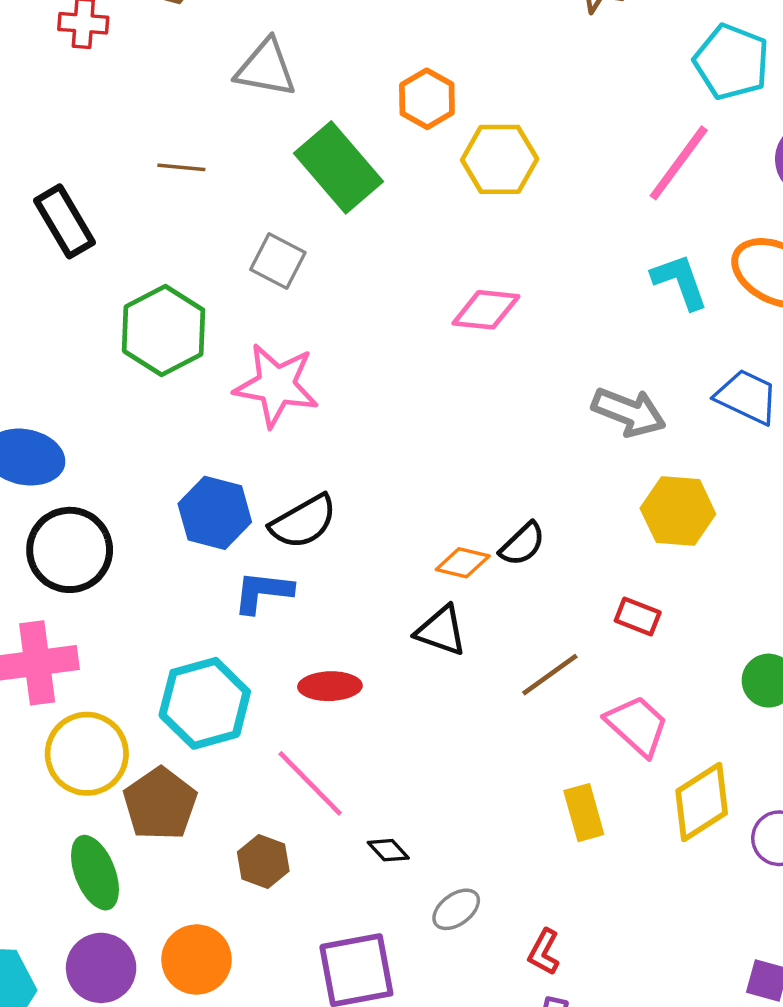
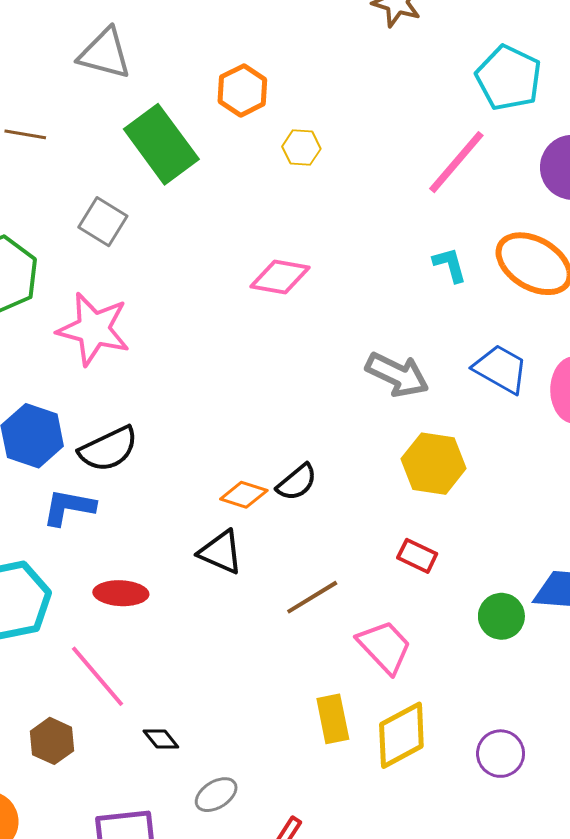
yellow hexagon: (500, 159) -> (301, 148), size x0.6
cyan L-shape: (680, 281) -> (450, 265), size x0.7
red rectangle: (638, 617) -> (417, 556), moved
yellow diamond: (702, 802) -> (401, 735), moved

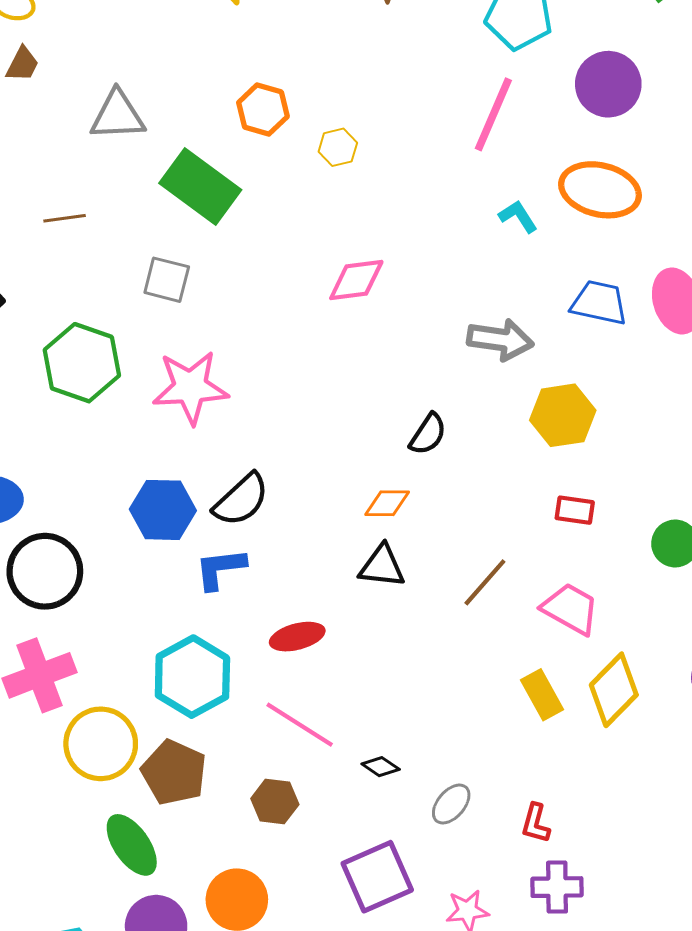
black semicircle: (297, 482) -> (428, 434), moved

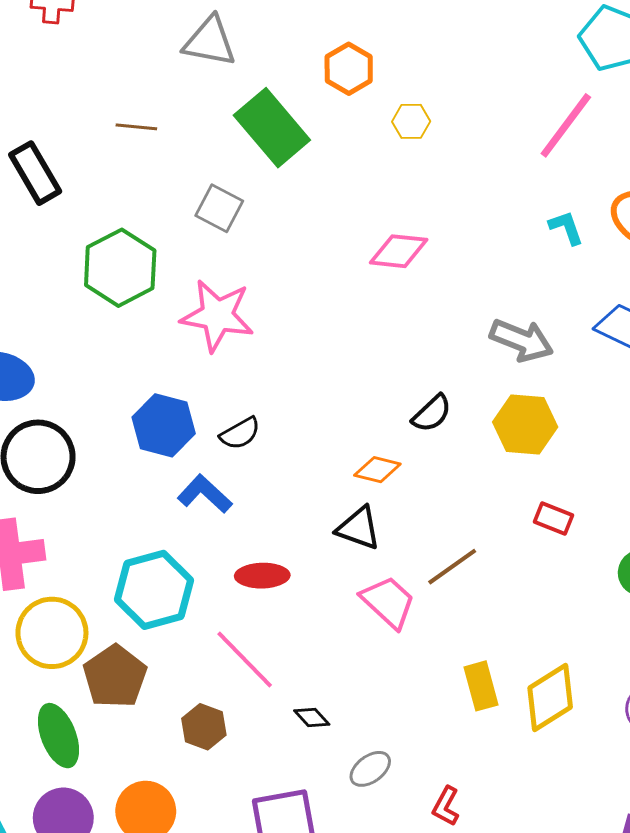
yellow hexagon: (563, 415) -> (525, 424), moved
black semicircle: (241, 500) -> (240, 433), size x0.7
blue L-shape: (220, 569) -> (205, 494), turned 36
pink trapezoid: (570, 609) -> (388, 602), moved

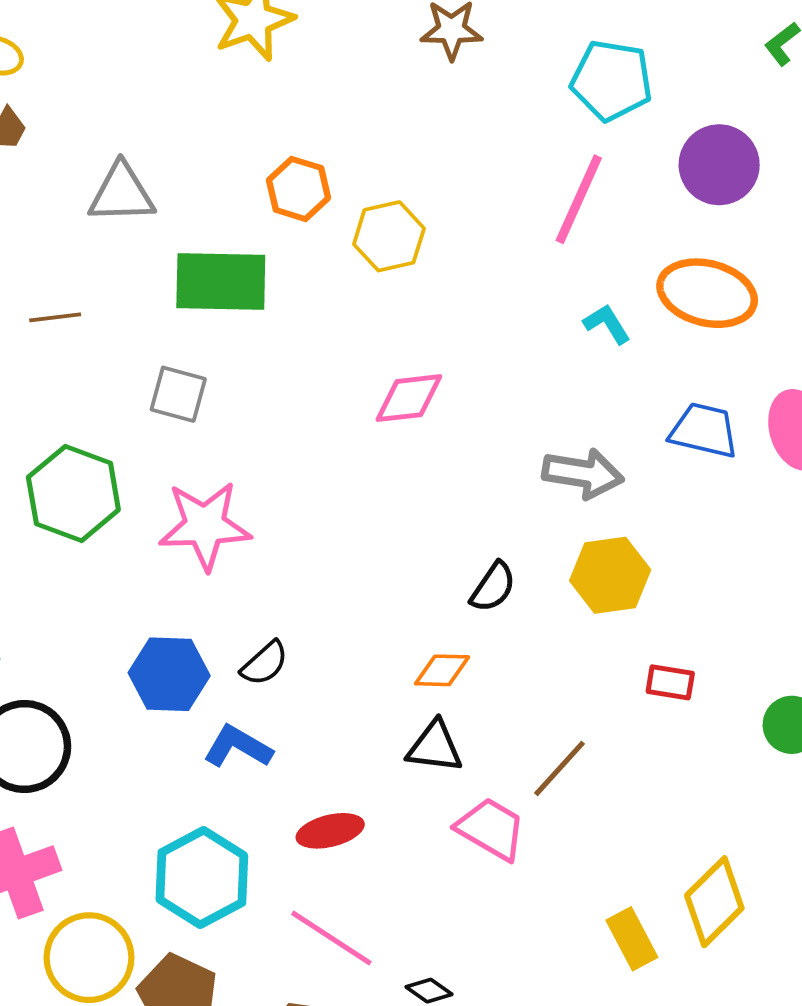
yellow hexagon: (411, 121) -> (389, 236), size x1.5
green rectangle: (272, 128) -> (221, 282), turned -36
yellow rectangle: (481, 686) -> (632, 939), moved

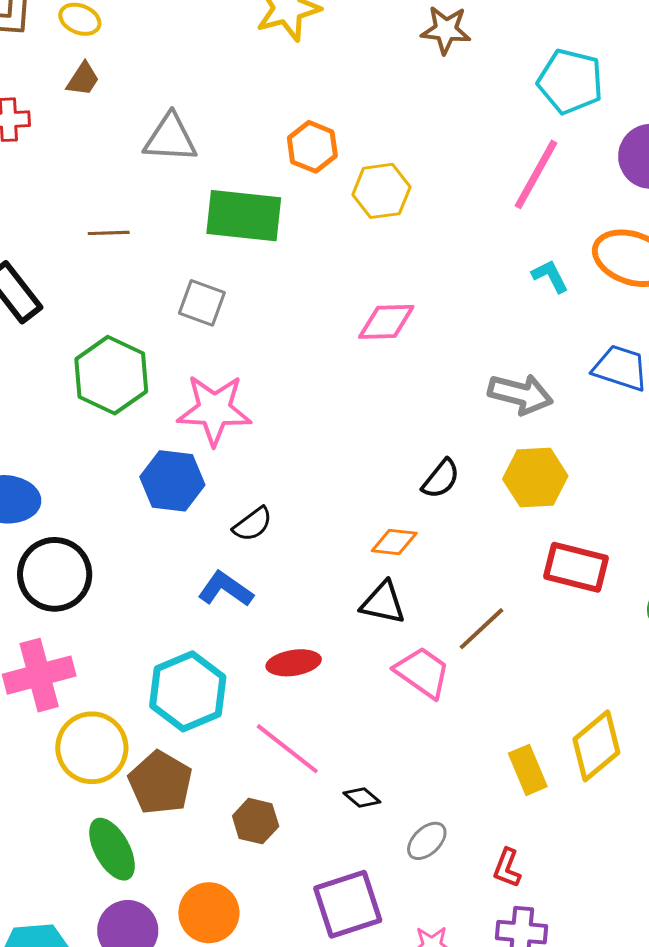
blue hexagon: (169, 674) -> (172, 481), moved
red rectangle: (670, 682) -> (576, 567), size x1.6

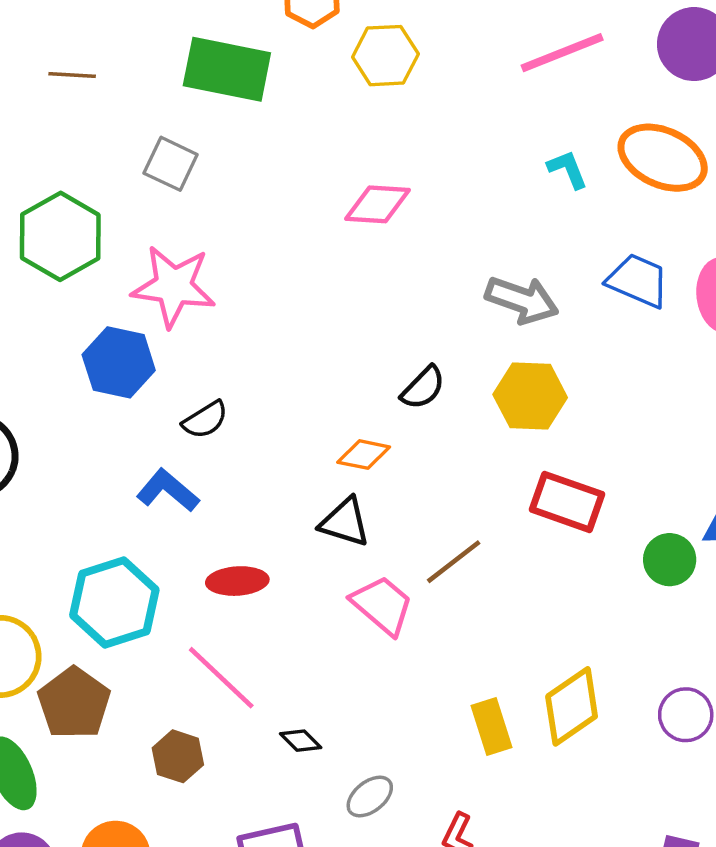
pink line: (536, 174) -> (562, 53), turned 34

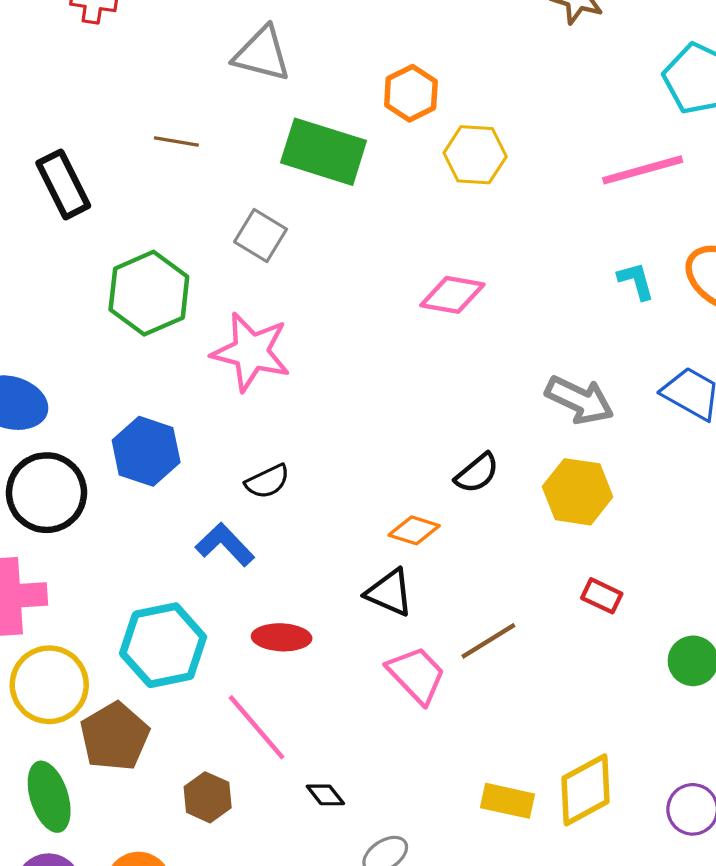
blue hexagon: (119, 362) -> (146, 451), moved
red rectangle: (567, 502) -> (602, 596), size x0.6
yellow rectangle: (491, 727) -> (508, 801), turned -66

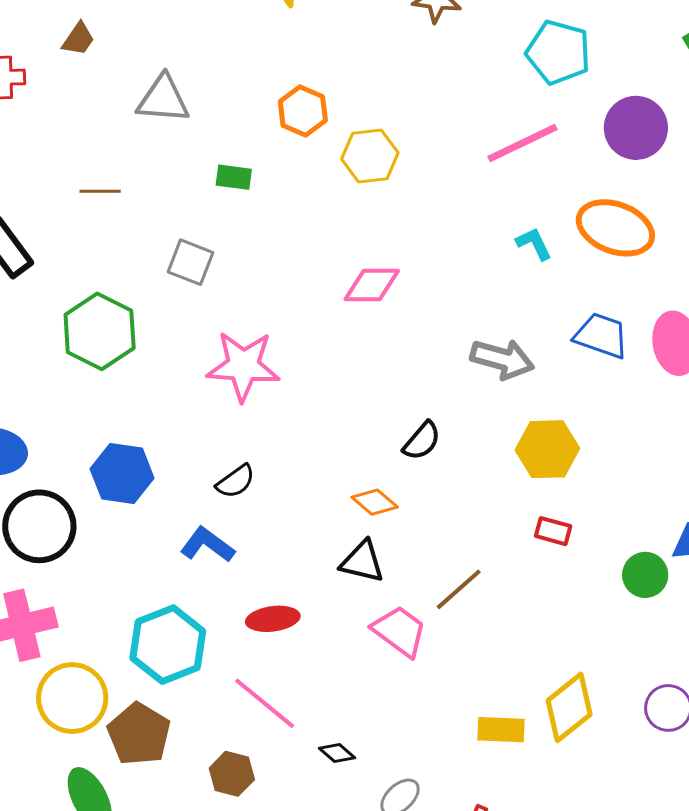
green rectangle: (324, 152) -> (234, 177), size x0.5
pink star: (251, 352) -> (243, 366), moved
yellow hexagon: (578, 492) -> (547, 449), moved
orange diamond: (414, 530) -> (375, 502), turned 33

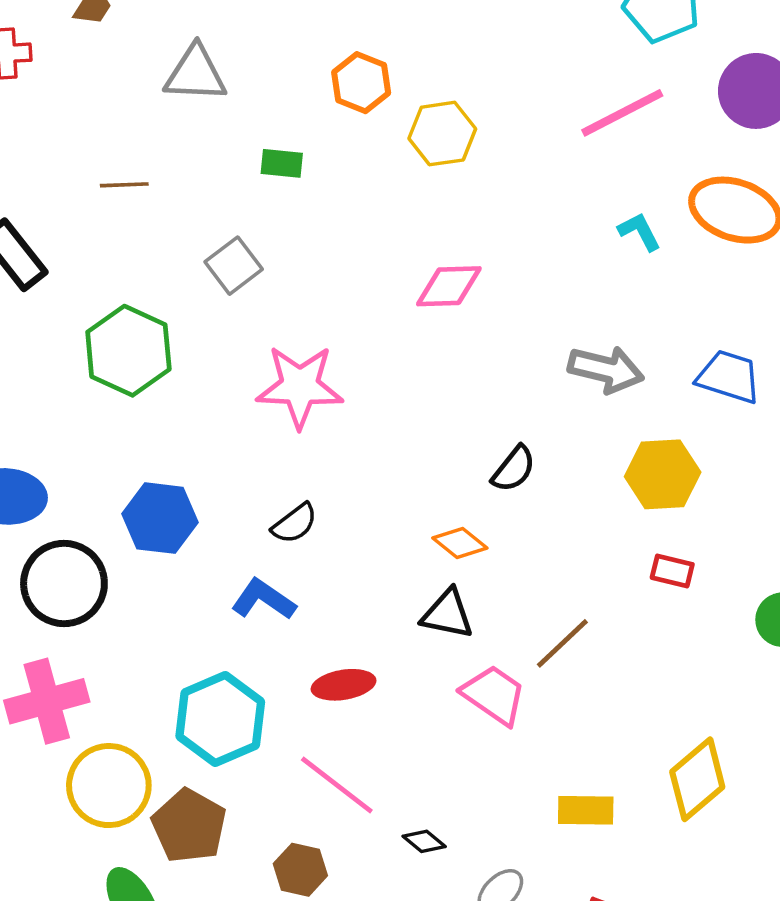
gray square: (191, 262) -> (234, 266), turned 33
blue trapezoid: (601, 336) -> (729, 377), moved
yellow rectangle: (501, 730) -> (586, 810), moved

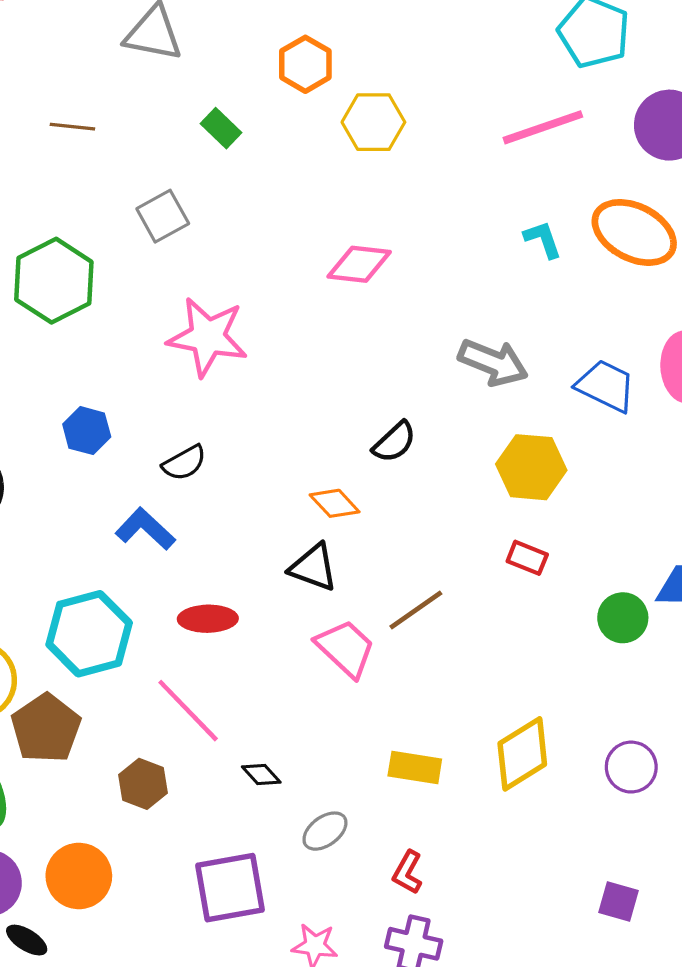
green rectangle: (282, 163) -> (221, 128), turned 30
blue hexagon: (160, 518) -> (87, 431), moved, size x0.7

